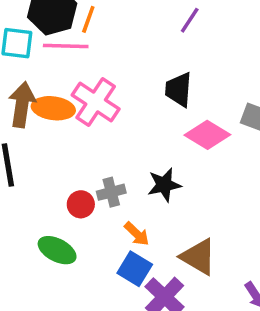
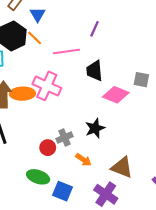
orange line: (88, 19) -> (35, 38), turned -56
pink line: (66, 46) -> (66, 52), moved
blue square: (135, 269) -> (63, 191), moved

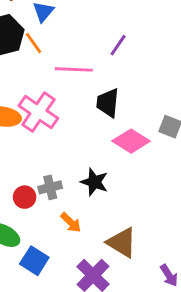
black star: (95, 128) -> (94, 182), turned 30

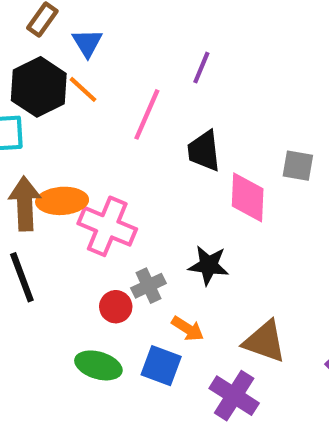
pink line: (74, 69) -> (147, 114), turned -57
pink cross: (38, 112) -> (107, 226), moved
pink diamond: (131, 141) -> (248, 197), turned 72
blue square: (34, 261) -> (161, 366), moved

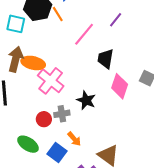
black star: (209, 265) -> (86, 100), moved

